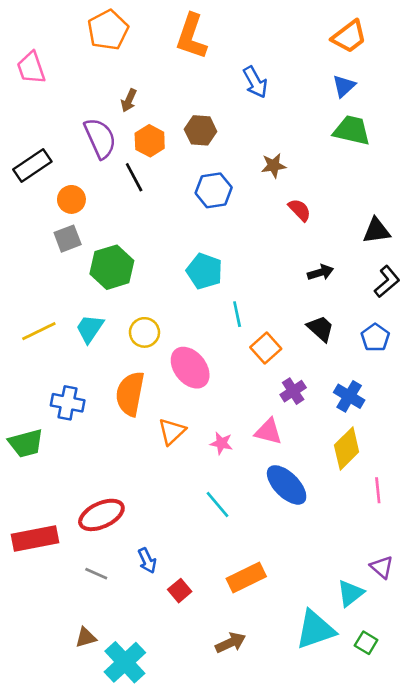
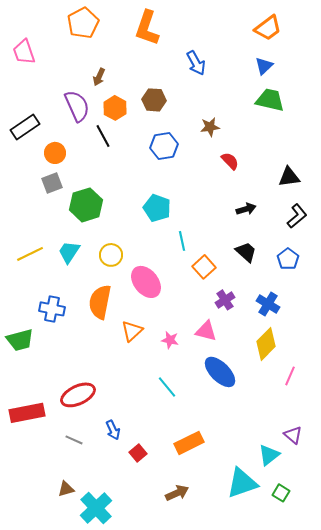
pink line: (378, 490) -> (290, 376), turned 30

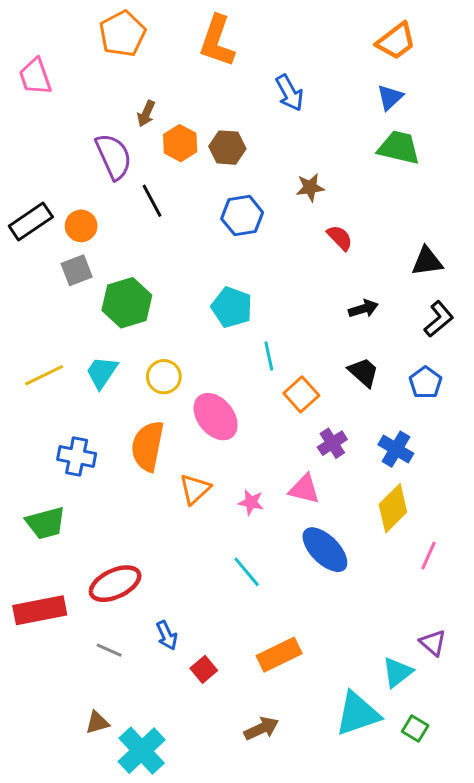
orange hexagon: (115, 108) -> (180, 143), moved
black rectangle: (25, 127) -> (31, 221), moved
green trapezoid: (20, 340) -> (46, 523), moved

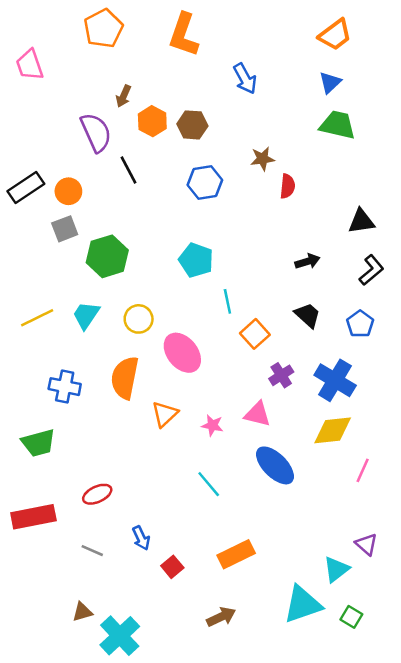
red semicircle: (340, 238) -> (288, 186), moved, turned 50
blue cross: (396, 449) -> (335, 380), size x1.4
yellow diamond: (393, 508) -> (333, 430), turned 39
red ellipse: (115, 584) -> (97, 494), size x0.7

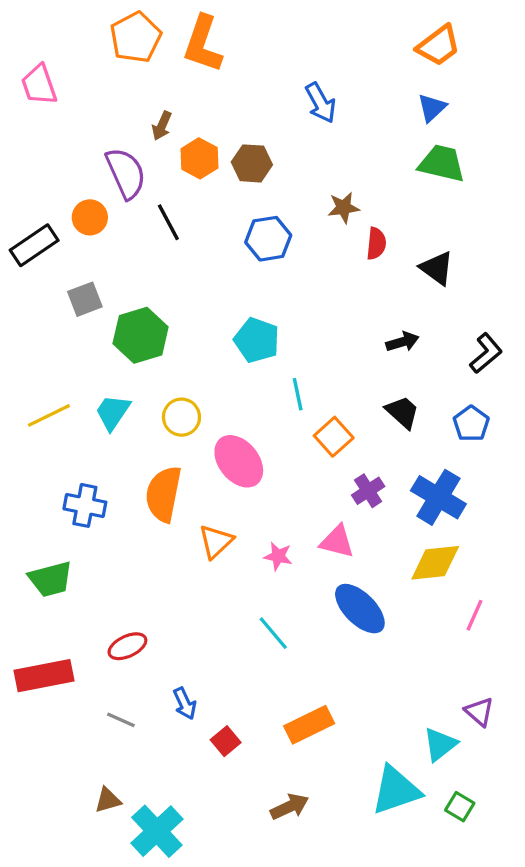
orange L-shape: (184, 35) -> (203, 44), moved
orange circle: (68, 191) -> (90, 217), moved
black triangle: (361, 221) -> (437, 268), moved, turned 44

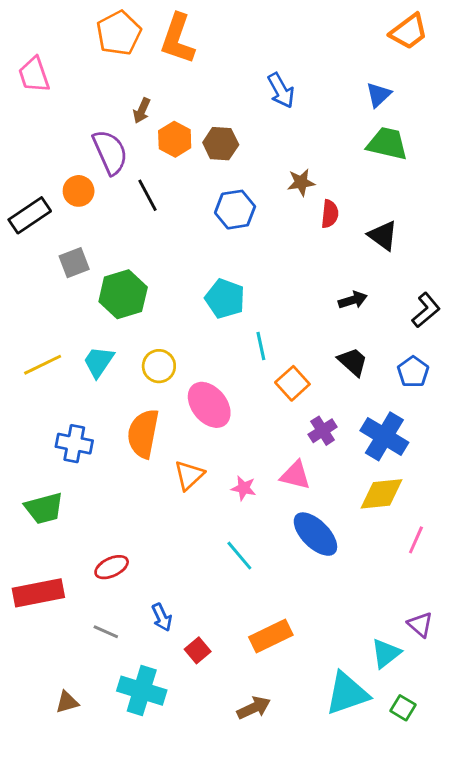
orange trapezoid: (438, 46) -> (409, 32), moved
brown triangle: (108, 800) -> (67, 702), moved
cyan cross: (157, 831) -> (142, 691), moved, turned -30

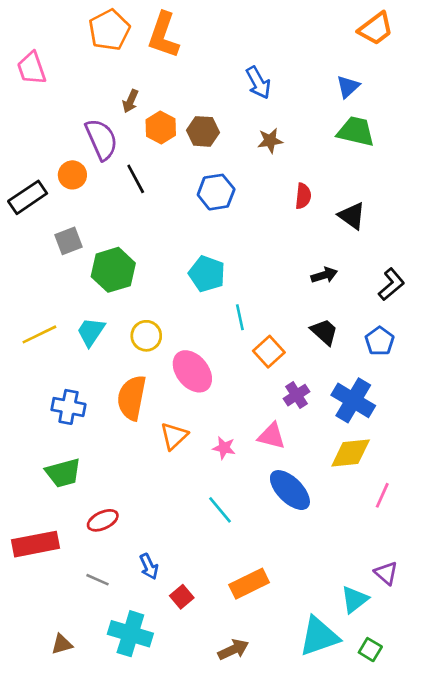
brown star: (301, 182) -> (270, 141), moved
green trapezoid: (44, 508) -> (63, 473), moved

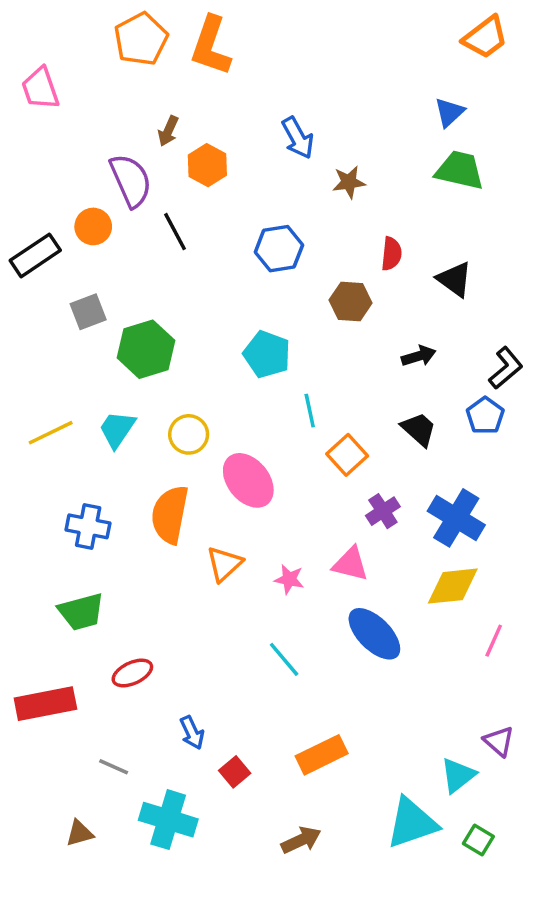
blue arrow: (258, 83) -> (298, 138), moved
brown hexagon: (203, 131) -> (351, 301), moved
blue pentagon: (380, 341) -> (485, 416), moved
gray line: (97, 580) -> (114, 767), moved

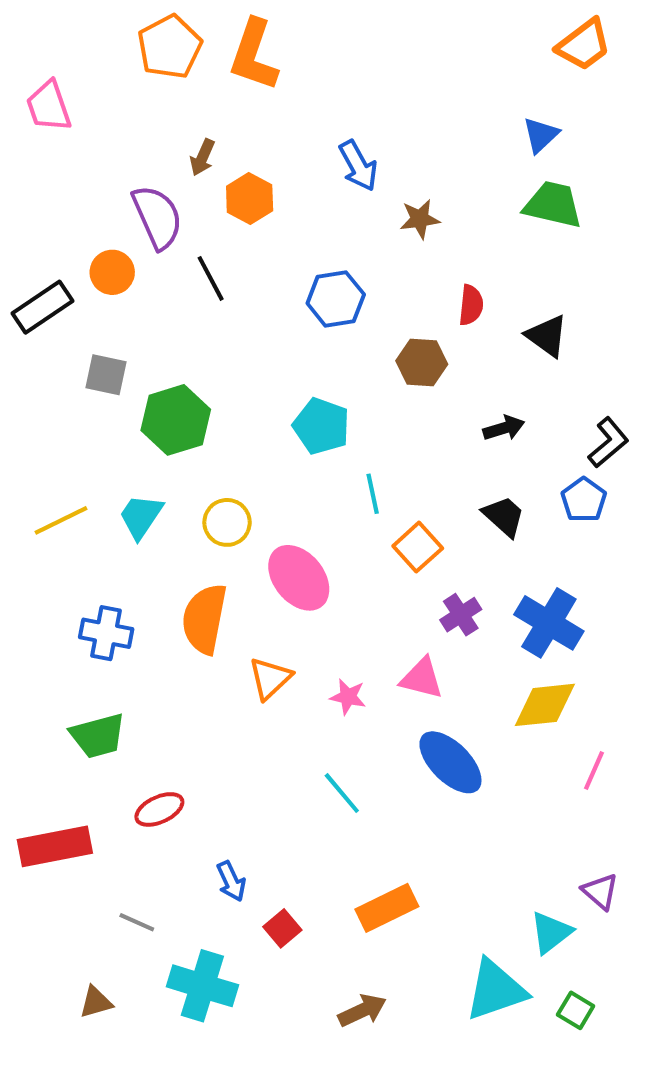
gray square: (88, 312) -> (106, 375), turned 33

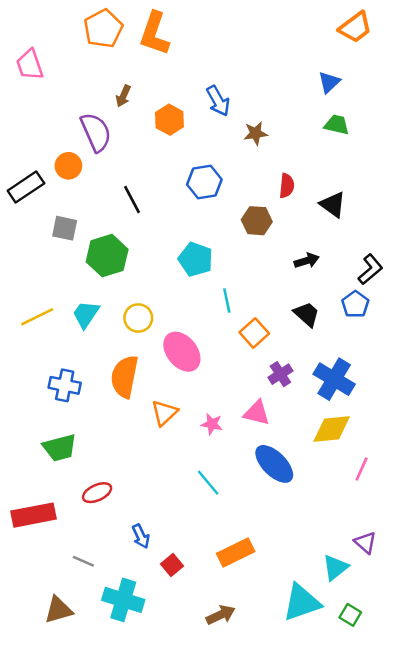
orange hexagon: (250, 199) -> (169, 120), moved
green trapezoid: (553, 205) -> (337, 125), size x0.7
black line: (211, 278) -> (132, 199), moved
brown triangle: (96, 1002) -> (58, 610), size x1.4

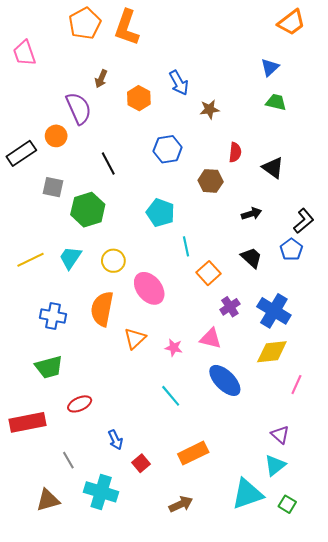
purple triangle: (365, 543) -> (280, 435), moved
gray line: (83, 561) -> (68, 460), turned 36

